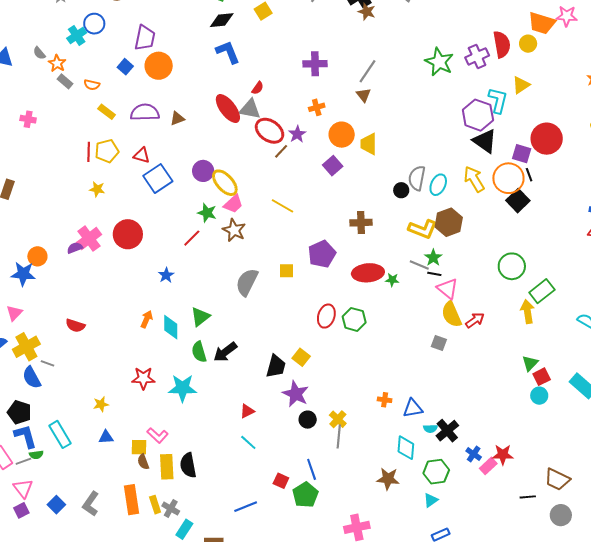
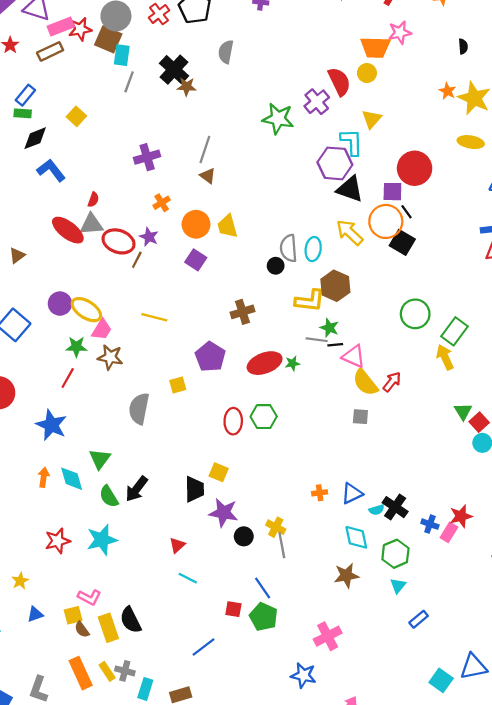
blue star: (166, 275) -> (51, 425), size x1.8

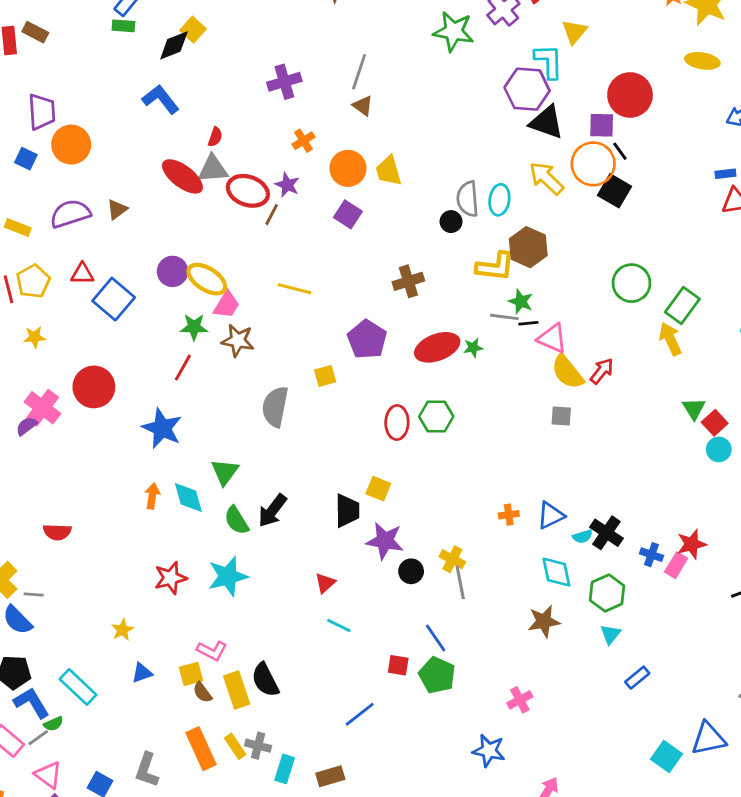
black diamond: (35, 138) -> (174, 45), moved
pink cross: (328, 636) -> (520, 700), size x0.7

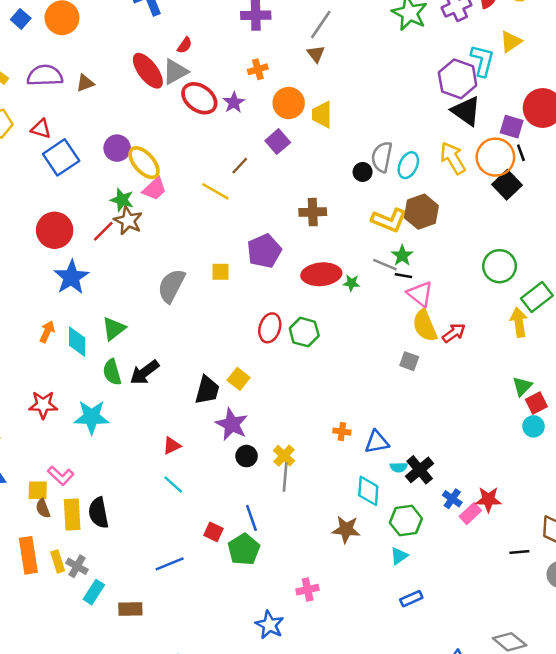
gray triangle: (213, 169) -> (175, 72), turned -40
brown line: (272, 215) -> (240, 166), moved
brown star: (238, 340) -> (128, 221), moved
red circle: (94, 387) -> (55, 230), moved

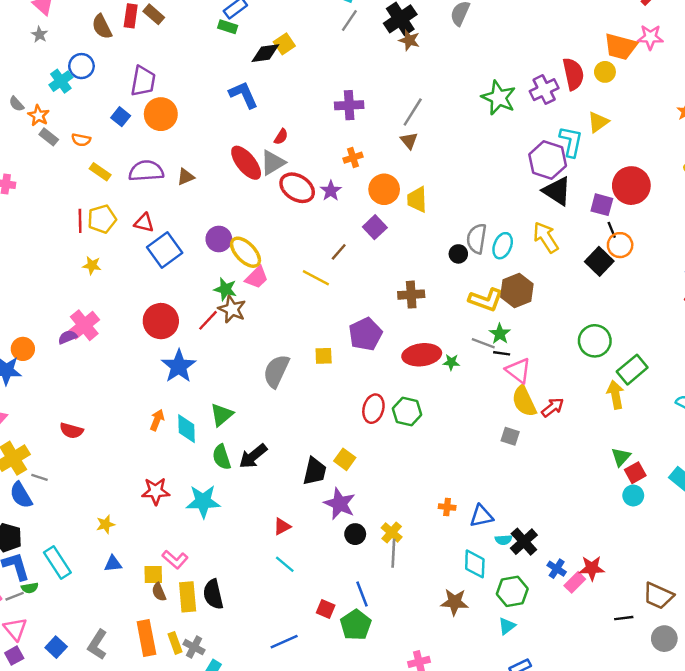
orange circle: (495, 157) -> (620, 245), moved, size x0.7

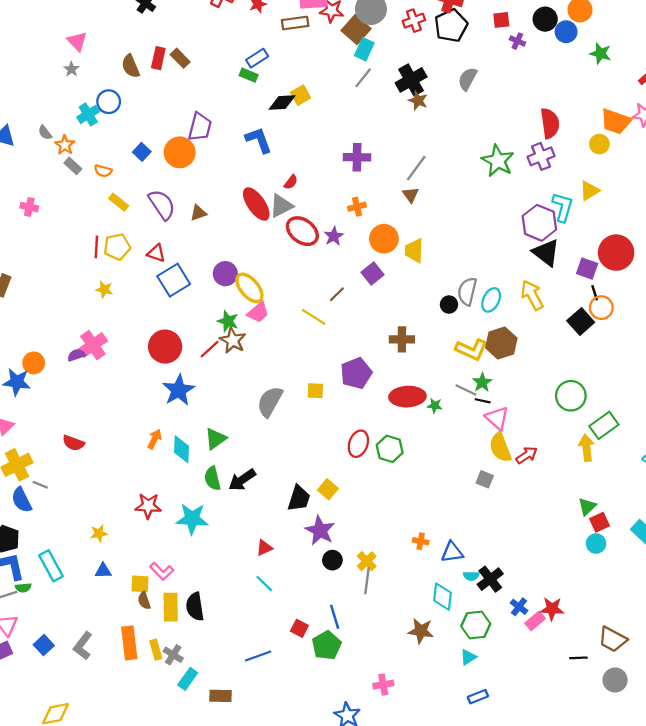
red semicircle: (573, 74) -> (550, 123), moved
purple trapezoid: (143, 81) -> (200, 127), moved
purple semicircle: (146, 171) -> (162, 205), turned 56

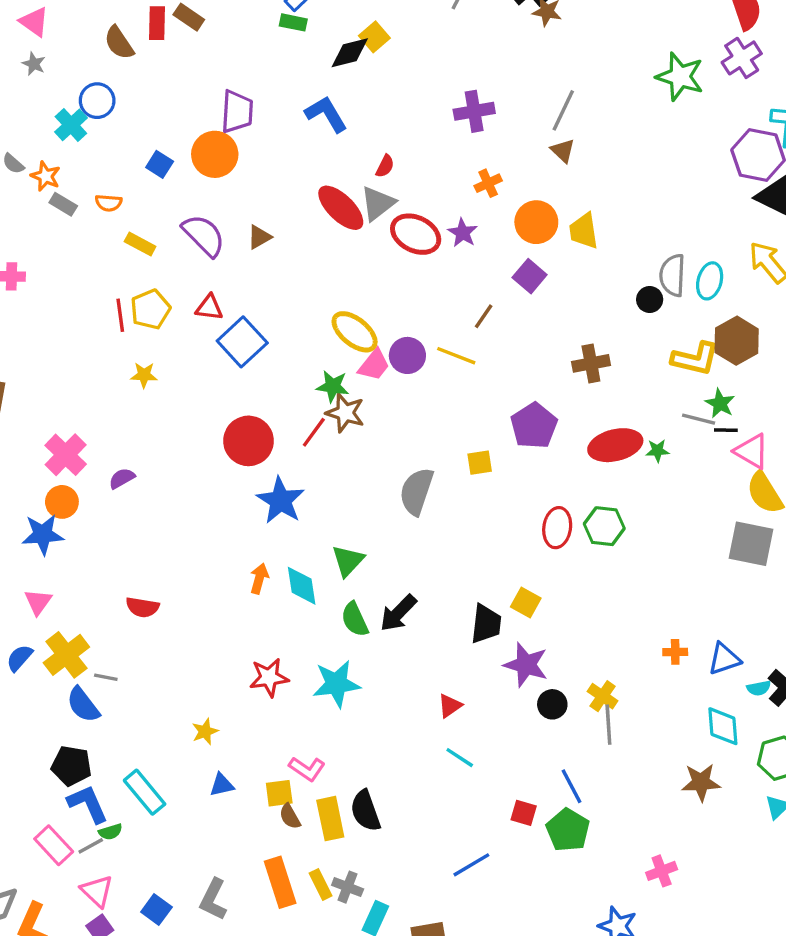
purple circle: (225, 274) -> (407, 355), moved
pink cross: (93, 345) -> (66, 455), moved
gray square: (485, 479) -> (751, 544), size x1.8

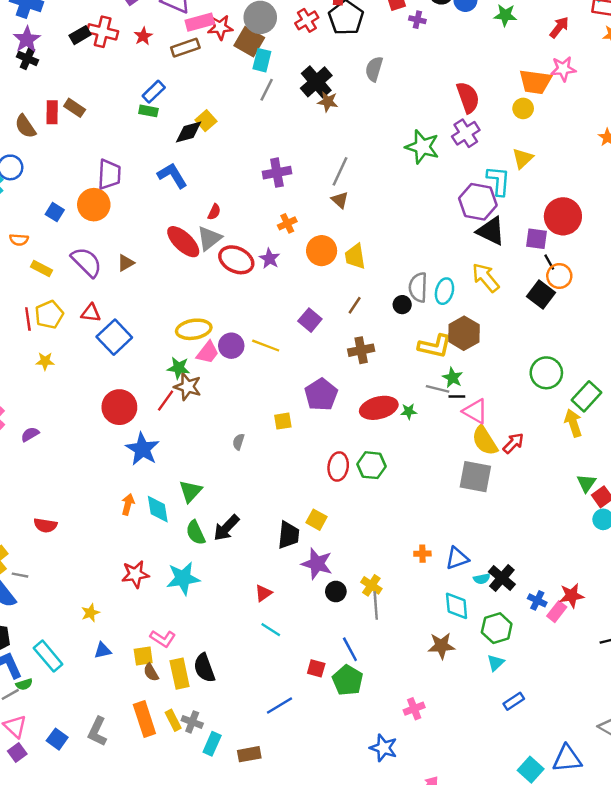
purple square: (530, 276) -> (310, 320), moved
brown line: (484, 316) -> (355, 305), moved
yellow ellipse: (355, 332) -> (194, 329), turned -48
gray semicircle: (417, 491) -> (238, 442), size x0.5

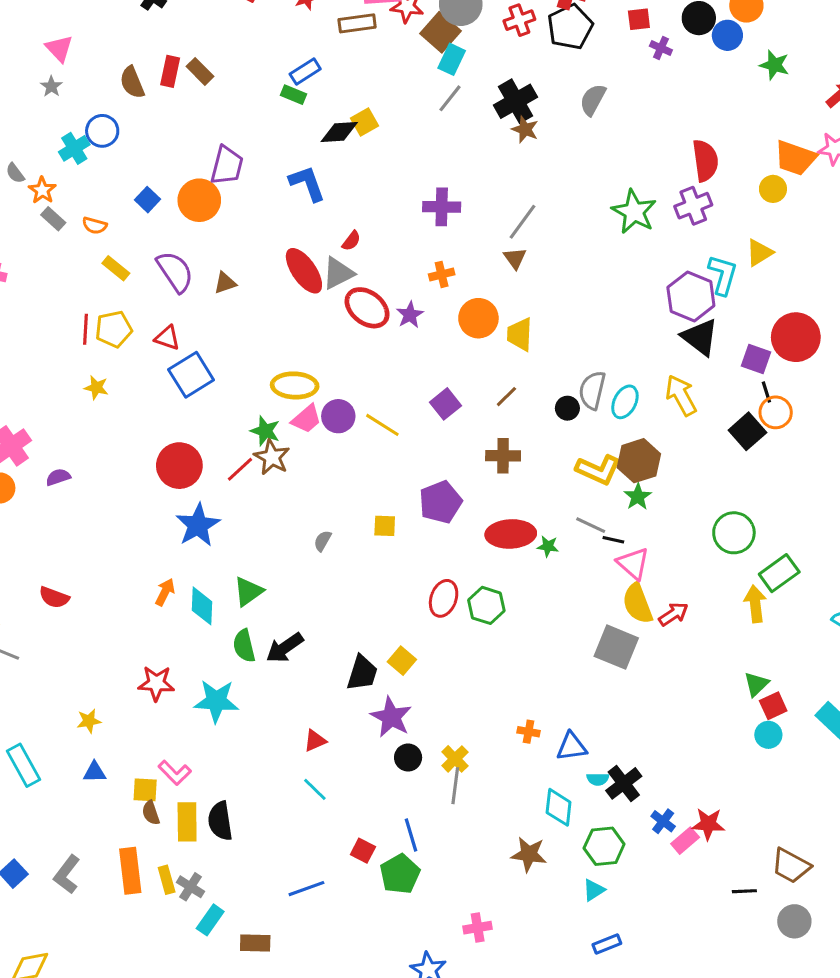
green star: (453, 378) -> (638, 497), moved

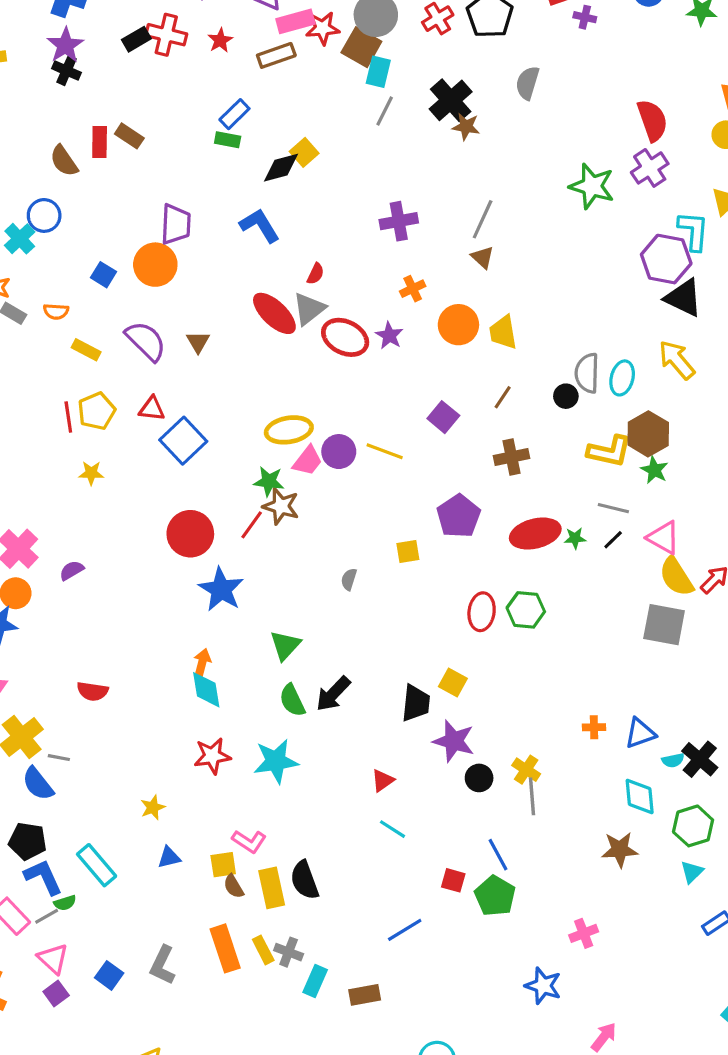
brown triangle: (225, 283) -> (198, 342), turned -30
black line: (613, 540) -> (613, 540), moved, turned -45
cyan diamond: (202, 606) -> (206, 690), moved

